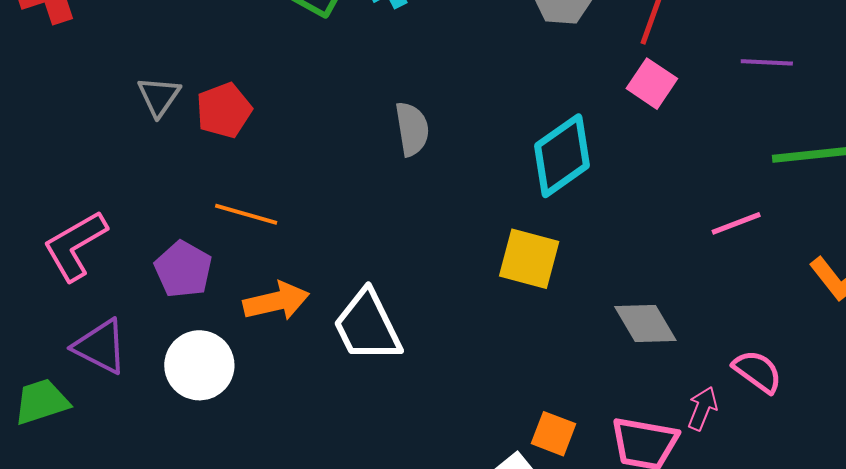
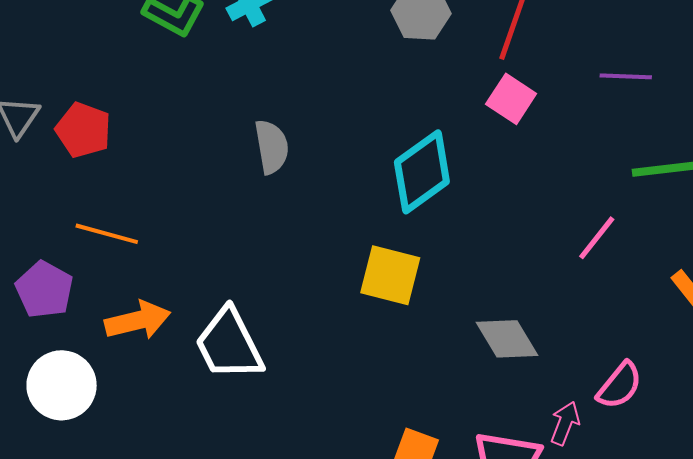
red pentagon: (224, 110) -> (83, 130), turned -30
pink line: (736, 223) -> (597, 238), turned -30
pink semicircle: (757, 371) -> (620, 386), turned 94

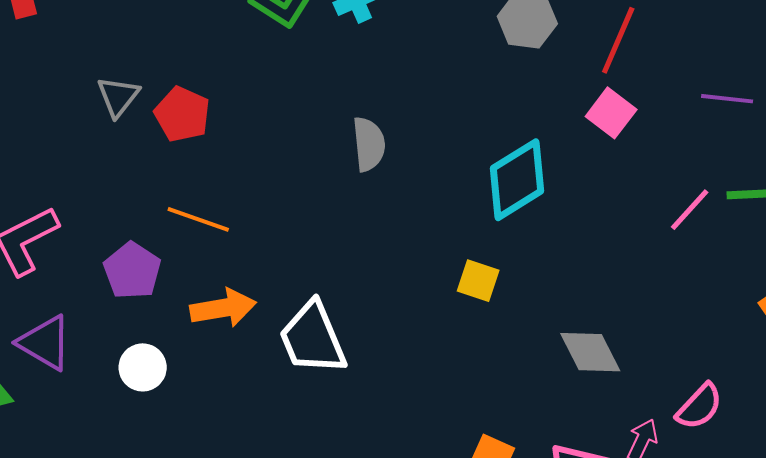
pink line: (597, 238) -> (690, 210), moved
yellow square: (390, 275) -> (478, 281), size x0.7
white circle: (62, 385) -> (143, 367), size x0.7

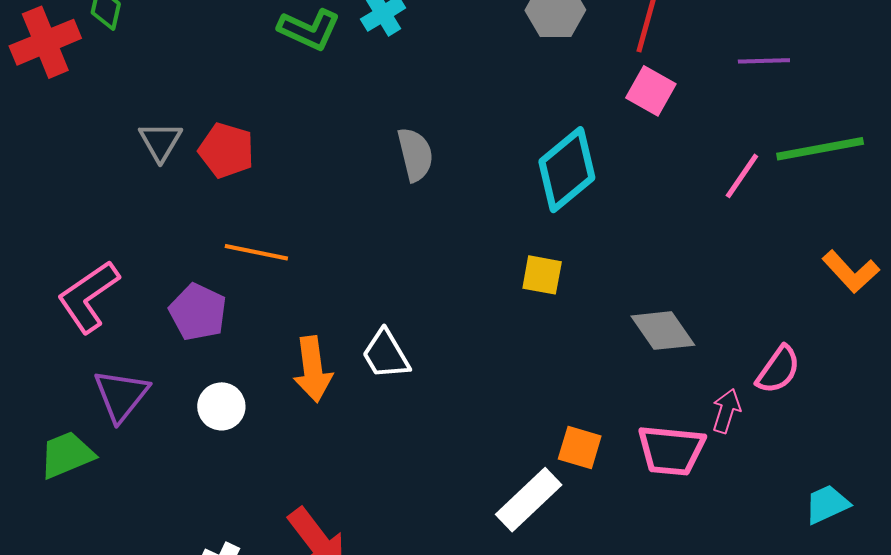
orange arrow: (223, 308) -> (313, 369), moved, turned 100
white trapezoid: (313, 338) -> (386, 354), size x0.7
purple triangle: (45, 343) -> (121, 395), turned 46

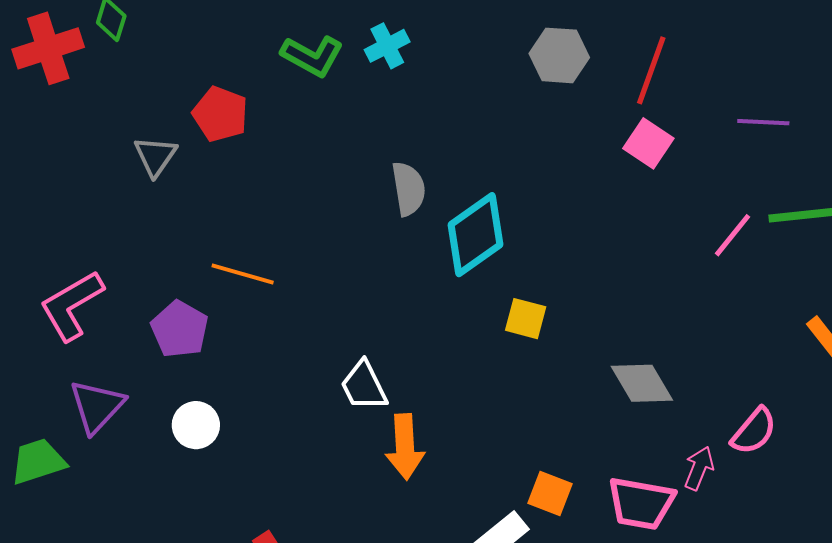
red pentagon: (226, 150) -> (220, 114), moved
cyan diamond: (567, 170) -> (476, 235), moved
orange arrow: (313, 369) -> (405, 447), moved

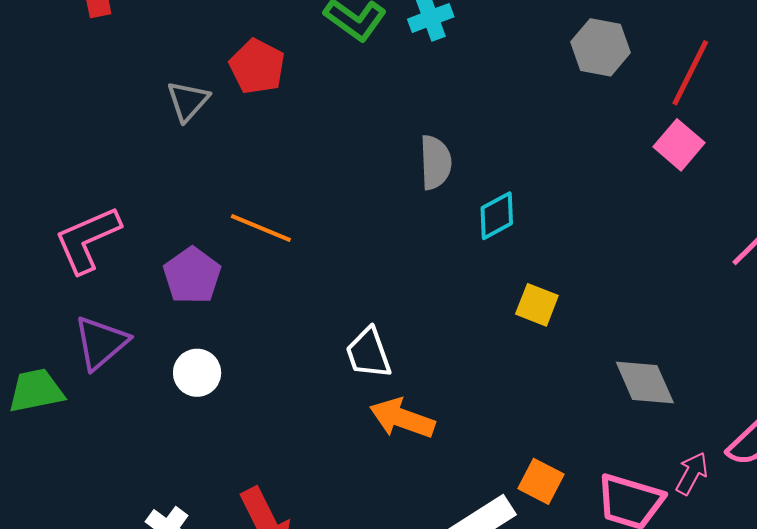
cyan diamond: (476, 235) -> (497, 216), size x0.6
orange arrow: (405, 447) -> (402, 418), turned 106

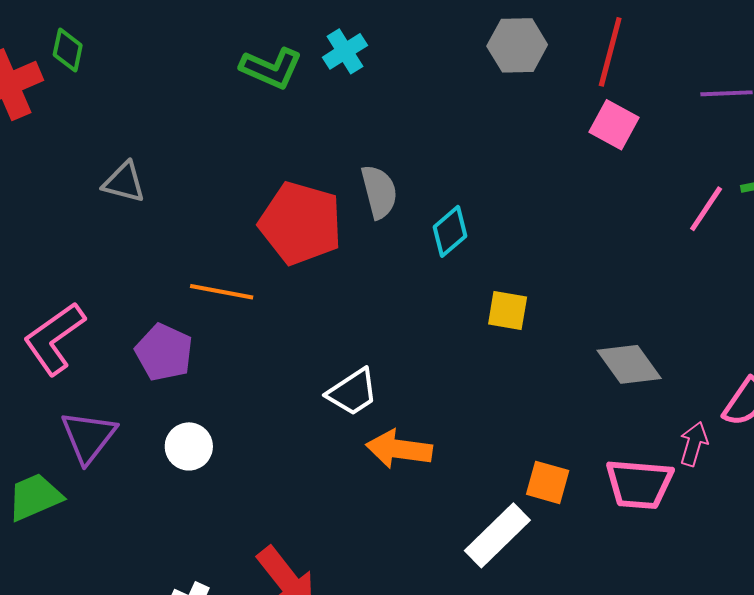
red pentagon: (257, 67) -> (301, 223), moved, size x1.5
gray triangle: (188, 101) -> (124, 182), turned -45
white trapezoid: (368, 353) -> (352, 392), turned -92

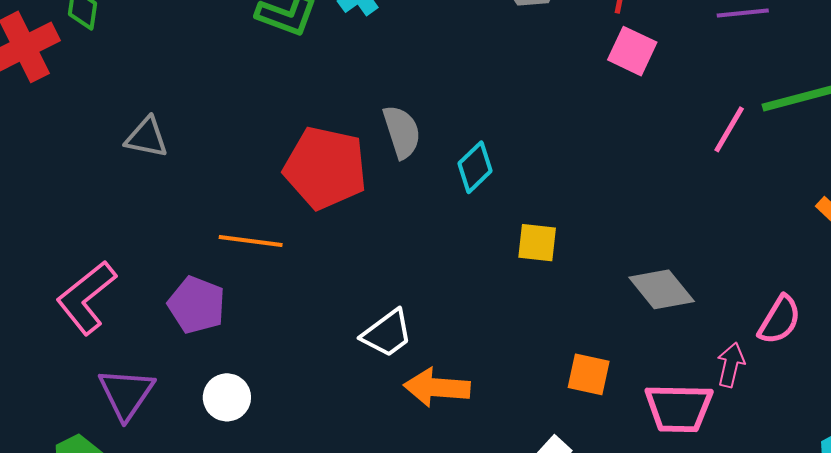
orange square: (548, 482) -> (589, 374), moved

